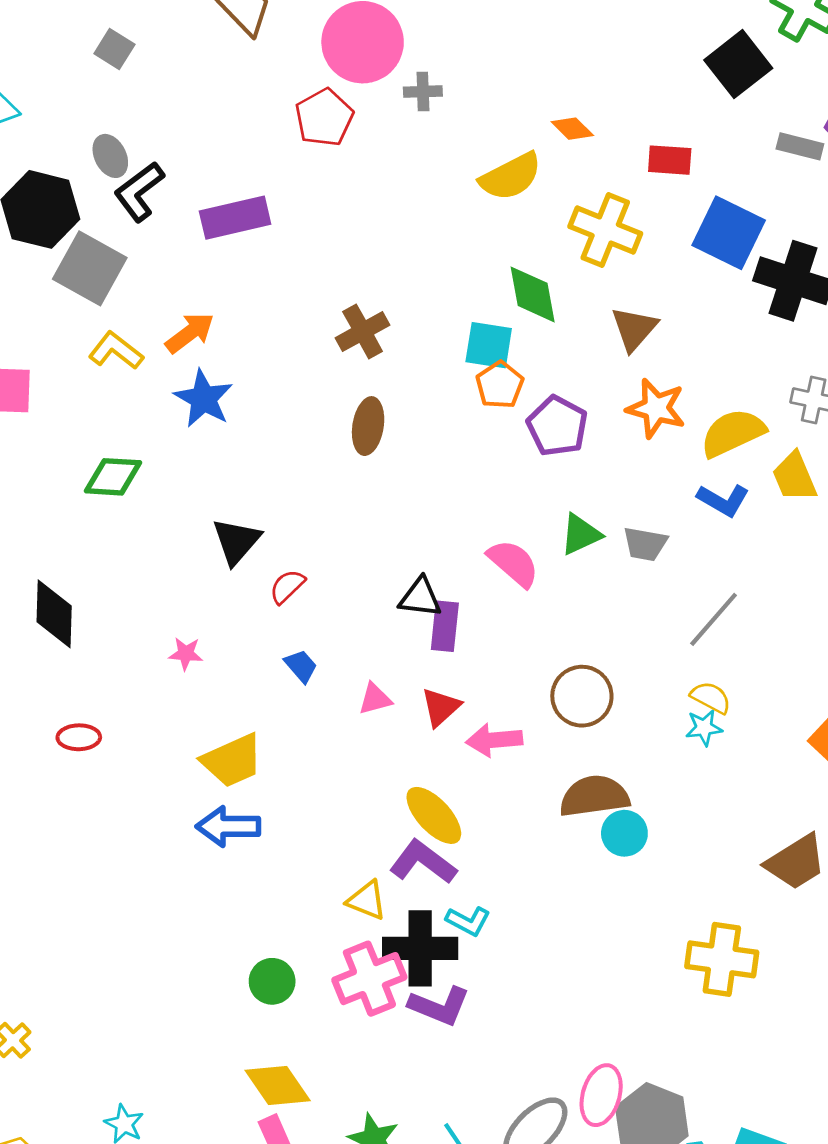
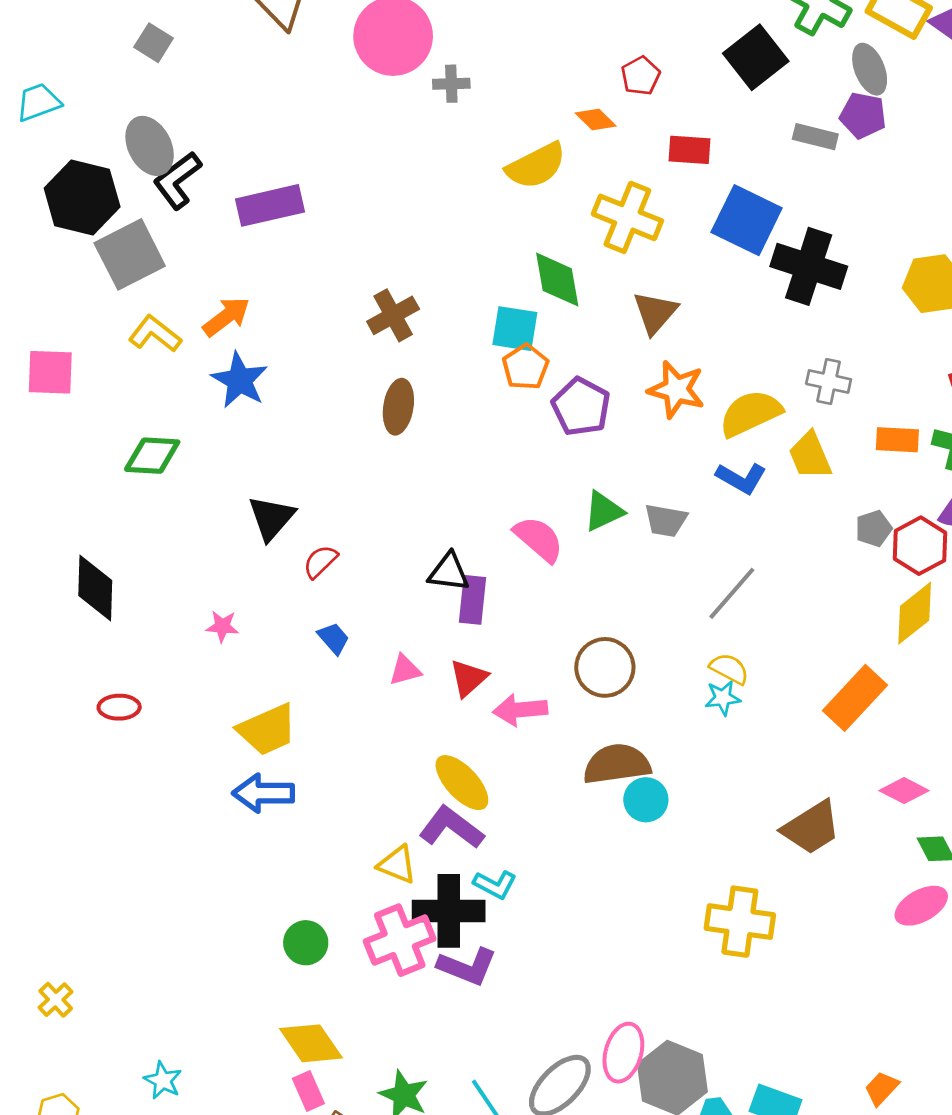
red pentagon: (324, 118) -> (641, 76), moved, size x0.7
gray ellipse: (110, 156) -> (150, 146), size x1.4
gray square: (90, 268) -> (130, 254), turned 34

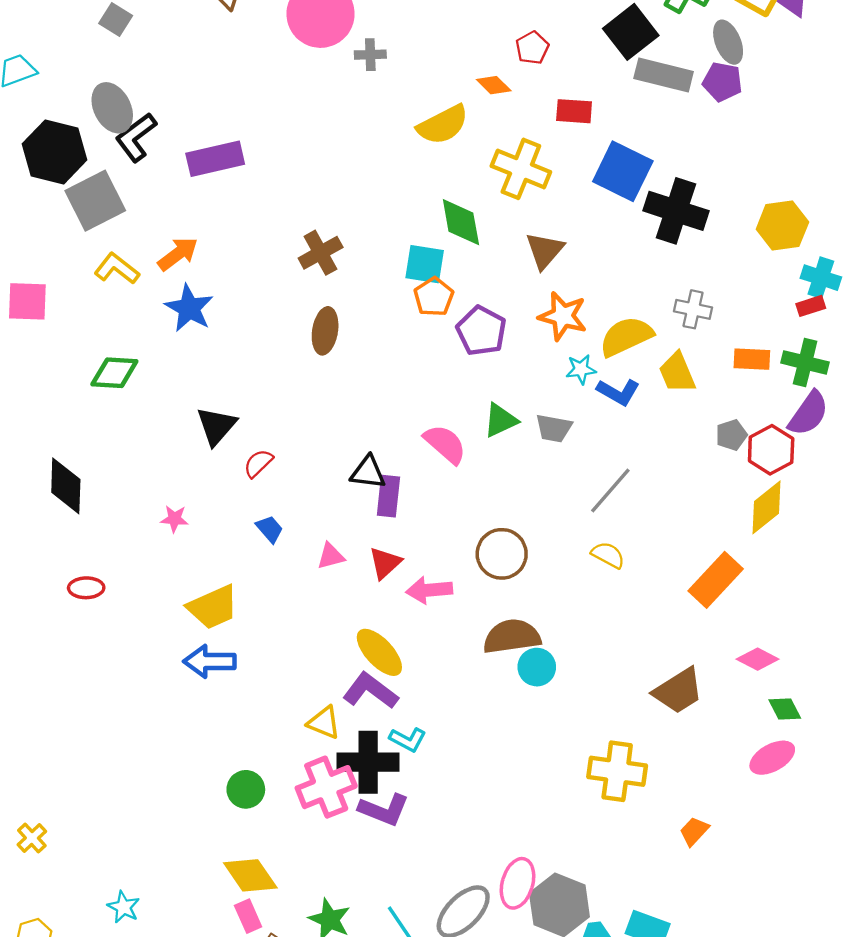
gray rectangle: (815, 137) -> (664, 75), moved, size x1.5
cyan star: (723, 698) -> (581, 369), moved
orange trapezoid: (882, 1088) -> (694, 831), moved

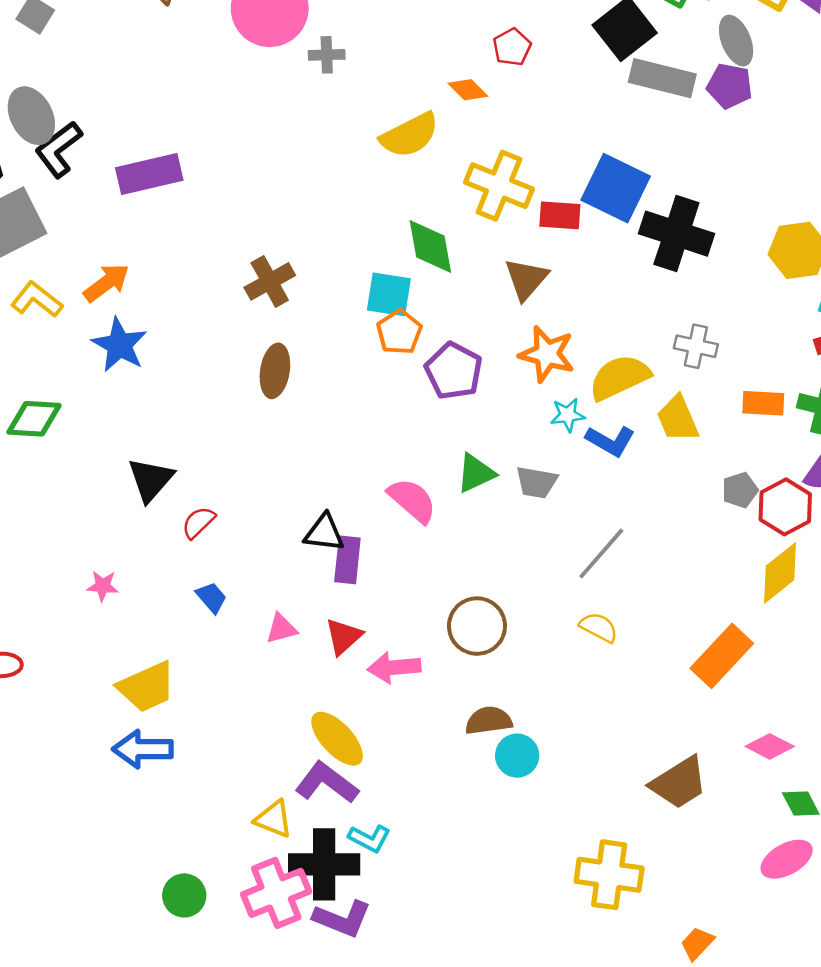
red rectangle: (574, 111) -> (560, 215), moved
brown semicircle: (512, 637) -> (489, 721), size x0.7

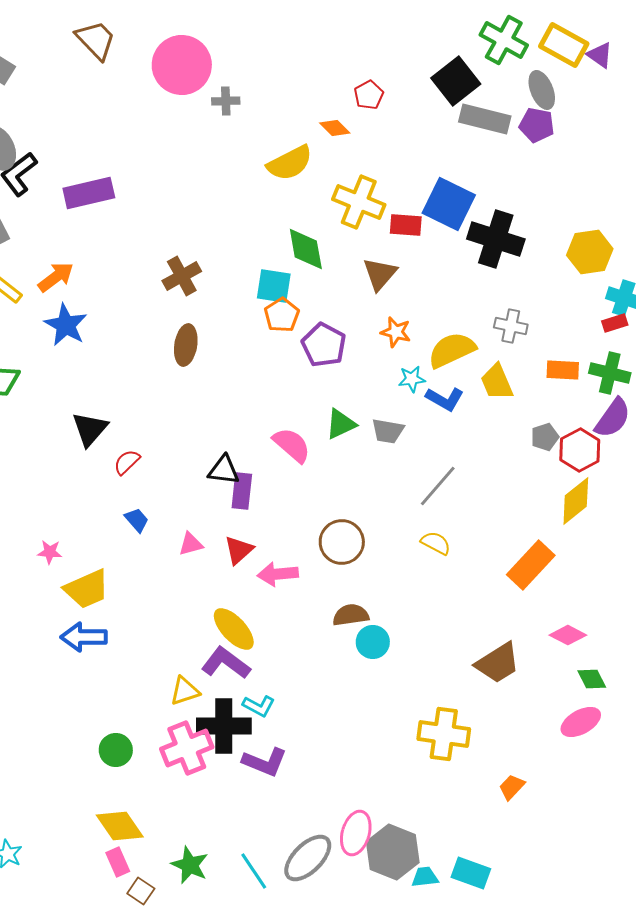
orange star: (547, 354) -> (396, 332), size x0.7
pink star: (103, 586) -> (50, 552), moved
yellow triangle: (274, 819) -> (185, 691), turned -40
purple L-shape: (342, 919) -> (265, 762), moved

